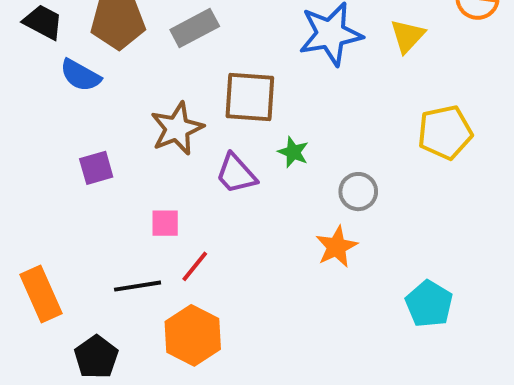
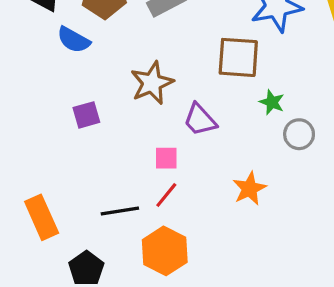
brown square: (250, 97) -> (238, 57), moved
green star: (293, 152) -> (272, 102), moved
pink square: (165, 223) -> (166, 158), moved
orange star: (337, 247) -> (249, 189), moved

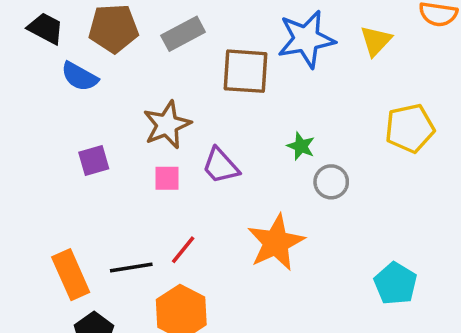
brown square: (238, 57) -> (246, 71), moved
pink square: (166, 158) -> (167, 178), moved
orange star: (249, 189) -> (276, 243), size x1.5
orange rectangle: (42, 217) -> (71, 275), moved

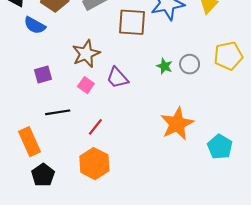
pink square: (167, 178) -> (86, 85), turned 35
gray circle: (331, 182) -> (190, 64), moved
orange star: (276, 243) -> (177, 124), moved
black line: (131, 268) -> (58, 112), moved

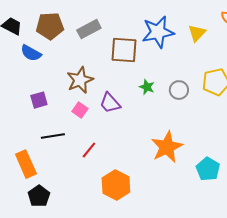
green star: (164, 66) -> (147, 87), moved
orange hexagon: (94, 164) -> (116, 185), moved

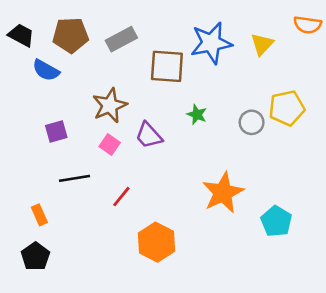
gray circle: (179, 90) -> (252, 122), moved
orange rectangle: (26, 164) -> (39, 215), size x0.6
black pentagon: (39, 196) -> (35, 256), moved

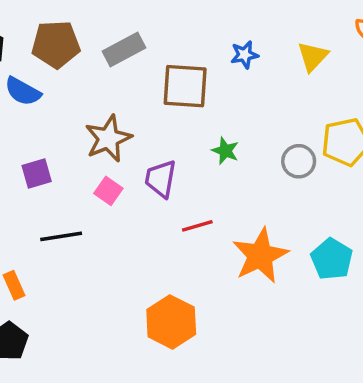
blue star: (211, 43) -> (245, 55), size x0.5
purple trapezoid: (149, 135) -> (161, 179), turned 52
red line: (121, 197) -> (197, 226), moved, turned 35
cyan pentagon: (276, 221) -> (332, 259), moved

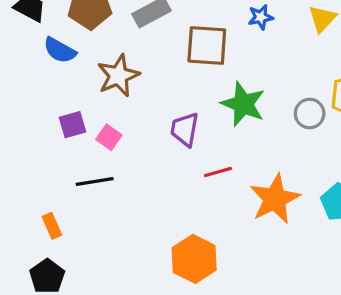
brown star: (108, 139) -> (118, 76), moved
green star: (225, 151) -> (243, 104), size x1.8
pink square: (108, 191) -> (109, 137), moved

